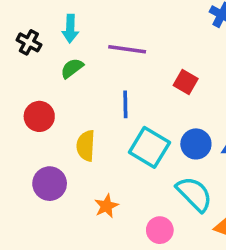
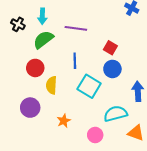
green semicircle: (72, 68) -> (43, 40), size x1.5
red circle: (39, 116) -> (35, 68), moved
blue circle: (196, 144) -> (112, 69), moved
cyan semicircle: (194, 194) -> (115, 114), turned -60

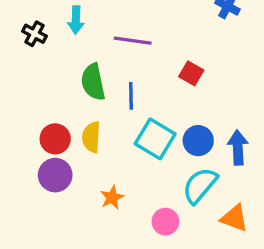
green semicircle: (43, 40) -> (93, 82), moved, turned -65
red circle: (35, 68) -> (55, 139), moved
blue circle: (112, 69) -> (198, 141), moved
cyan semicircle: (115, 114) -> (200, 185), turned -35

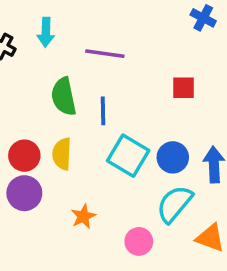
red square: (191, 73) -> (184, 88), moved, turned -30

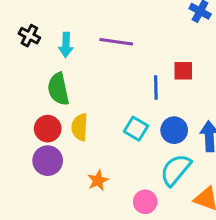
cyan arrow: (46, 32) -> (66, 45), moved
green semicircle: (64, 97) -> (58, 89), moved
blue line: (103, 111) -> (156, 87), moved
cyan square: (128, 156) -> (136, 129), size x0.7

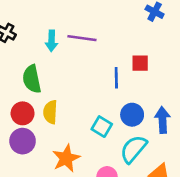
cyan arrow: (66, 45) -> (52, 41), moved
cyan square: (136, 129) -> (102, 127), moved
orange star: (98, 180) -> (66, 158), size x1.5

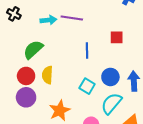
cyan arrow: (52, 41) -> (48, 20), turned -98
blue line: (116, 78) -> (87, 51), moved
green semicircle: (32, 79) -> (33, 50), turned 60

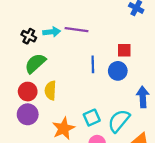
black cross: (14, 14) -> (29, 36), moved
blue circle: (110, 77) -> (118, 71), moved
cyan square: (87, 86) -> (92, 118), moved, turned 35

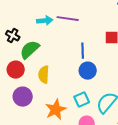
black cross: (29, 36) -> (13, 36), moved
blue circle: (118, 71) -> (88, 71), moved
red circle: (28, 92) -> (16, 70), moved

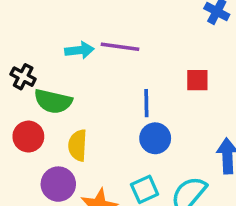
green semicircle: (30, 50) -> (53, 101), turned -125
purple circle: (23, 97) -> (58, 184), moved

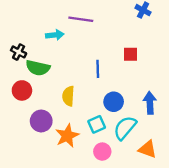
purple line: (120, 47) -> (81, 19), moved
blue circle: (155, 138) -> (114, 102), moved
yellow semicircle: (78, 145) -> (68, 96), moved

